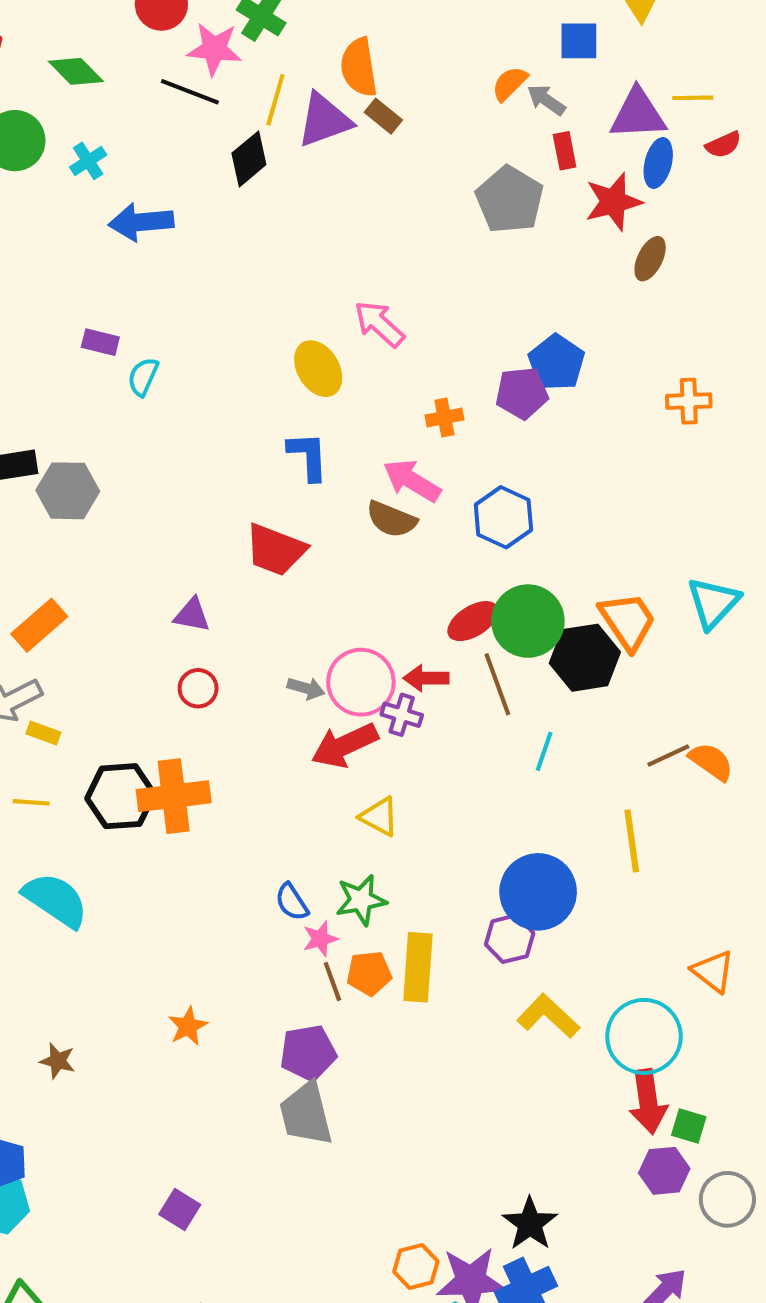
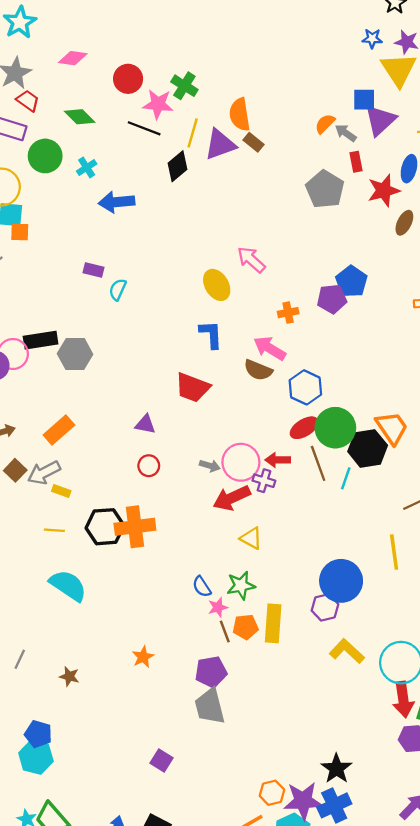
purple triangle: (638, 114) -> (380, 120), moved, turned -40
blue hexagon: (503, 517) -> (305, 387), moved
cyan line: (544, 751) -> (346, 478), moved
purple square: (180, 1209) -> (161, 760), moved

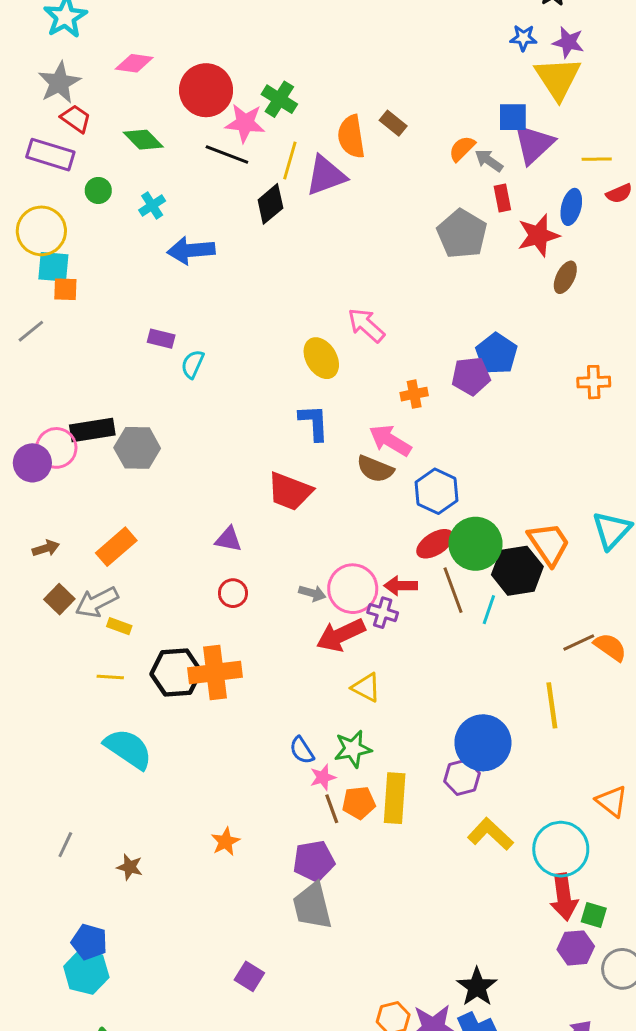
red circle: (128, 79) -> (206, 90), size x1.4
brown rectangle: (254, 142) -> (393, 123), moved
green circle: (45, 156) -> (98, 190), size x0.6

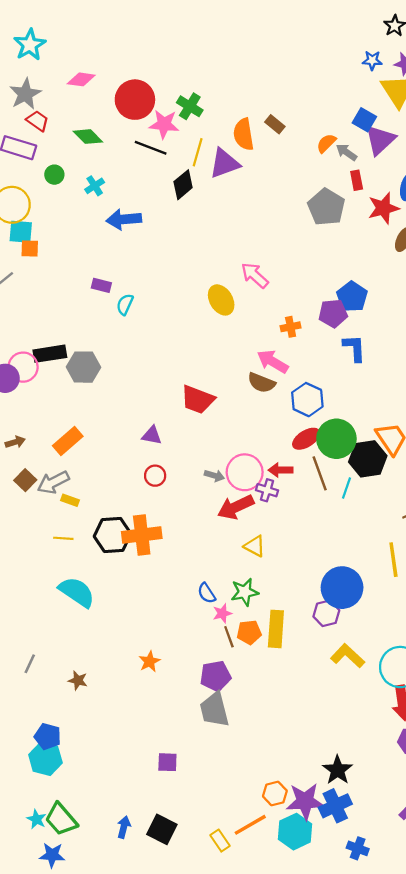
blue square: (513, 117) -> (364, 120), turned 30
blue L-shape: (314, 422) -> (354, 348), moved
purple square: (249, 976) -> (167, 762), turned -30

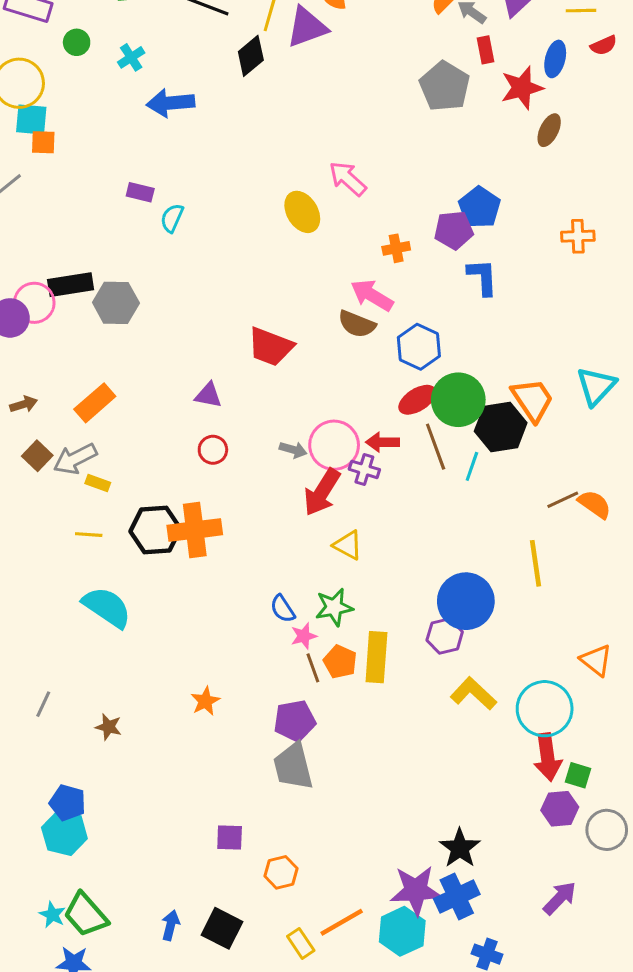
red arrow: (236, 507) -> (322, 492), turned -33
orange pentagon: (249, 632) -> (340, 662), turned 30
orange hexagon: (275, 794) -> (281, 872), moved

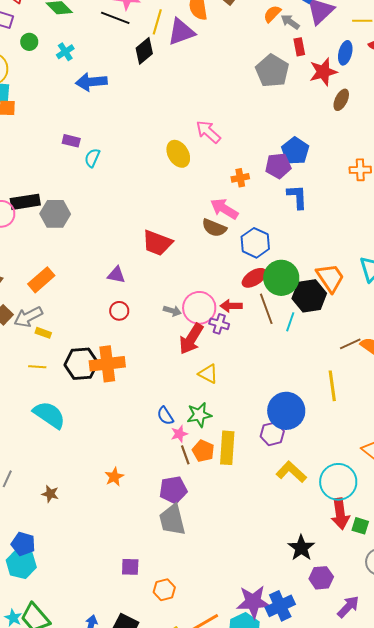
purple hexagon: (560, 809) -> (321, 578), moved
black star: (460, 848) -> (301, 548), moved

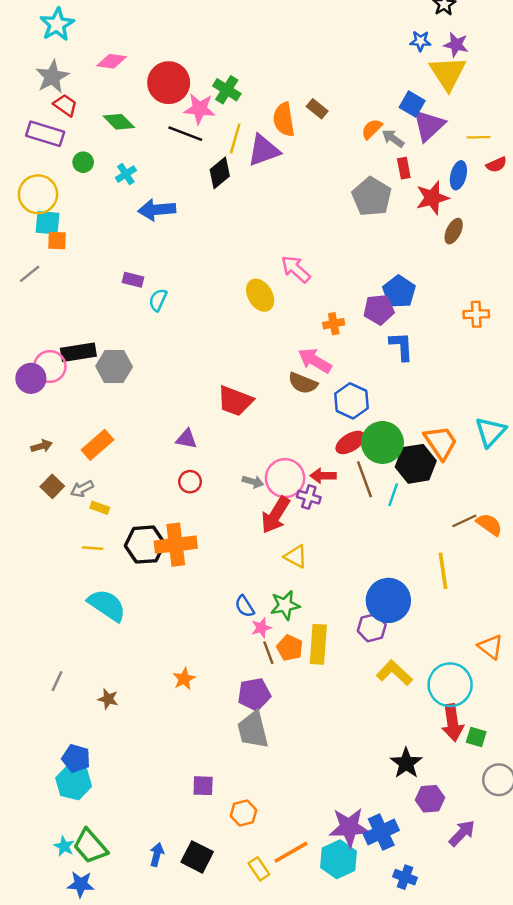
gray arrow: (28, 317) -> (82, 489), size x0.7

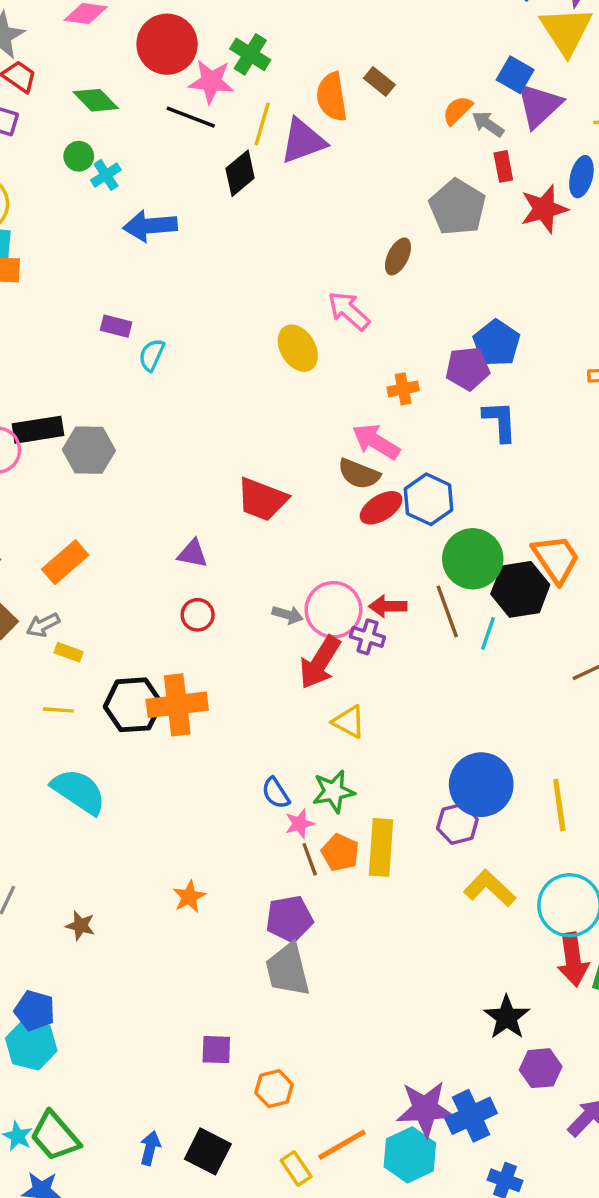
green circle: (83, 162) -> (79, 156), moved
brown ellipse: (454, 231) -> (398, 256), moved
red ellipse: (350, 442) -> (381, 508), moved
yellow line: (443, 571) -> (559, 805), moved

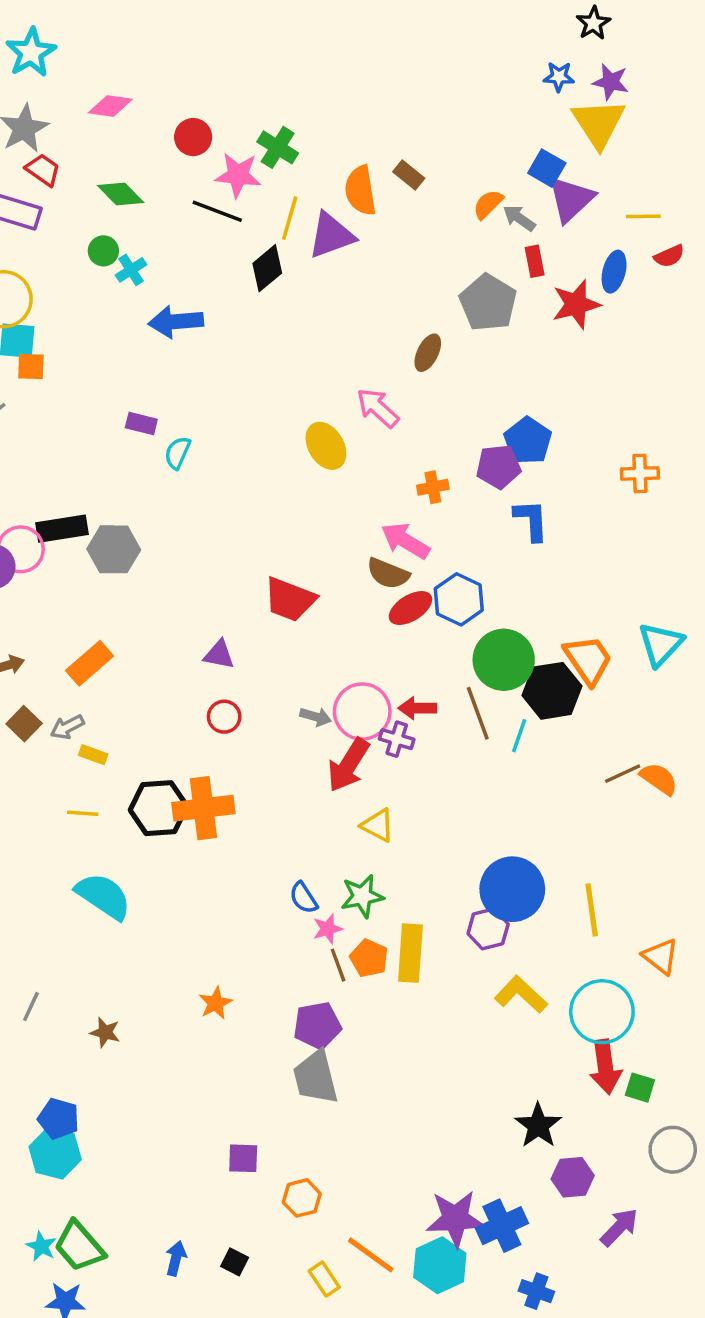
red circle: (167, 44) -> (193, 137), size x0.6
orange line: (342, 1145) -> (371, 1255), turned 66
black square: (208, 1151) -> (235, 1262), size x0.6

